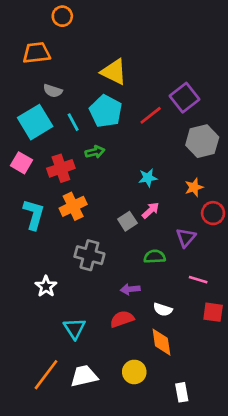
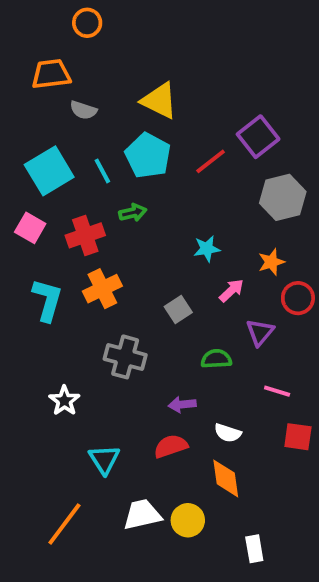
gray semicircle: (53, 91) -> (83, 110), moved
pink arrow: (151, 210) -> (231, 291), moved
white trapezoid: (84, 376) -> (142, 515), moved

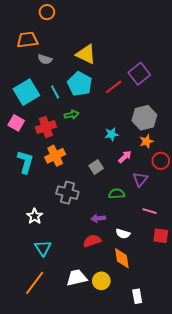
gray hexagon: (283, 197) -> (144, 118), moved
cyan triangle: (104, 459) -> (43, 248), moved

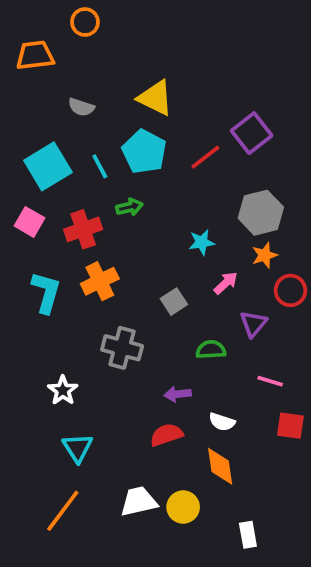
orange trapezoid: (27, 40) -> (35, 55), moved

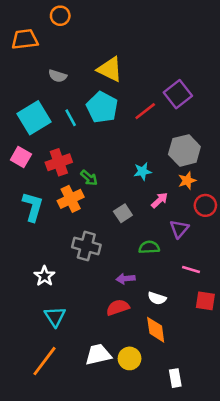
green arrow: (129, 207) -> (89, 178), moved, turned 54

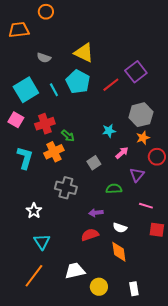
yellow circle: (130, 358) -> (99, 287), moved

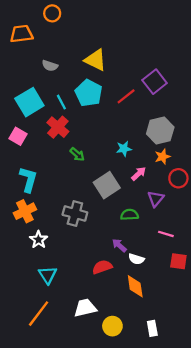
red cross: (45, 124) -> (58, 127), moved, turned -30
orange cross: (54, 152) -> (25, 211), moved
gray square: (94, 163) -> (107, 185), size x1.6
purple arrow: (96, 213) -> (119, 245), moved, turned 48

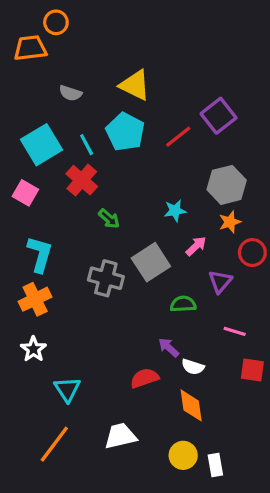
orange circle: (52, 13) -> (56, 22), moved
gray cross: (75, 214) -> (106, 278), moved
white star: (39, 240) -> (33, 349), moved
yellow circle: (112, 326) -> (183, 455), moved

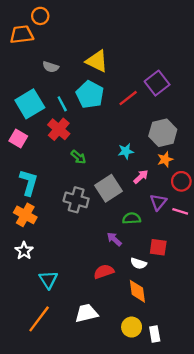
orange cross: (35, 299) -> (25, 215), turned -35
pink line: (235, 331) -> (180, 211), moved
purple arrow: (169, 347) -> (114, 239), moved
red square: (252, 370) -> (158, 247), moved

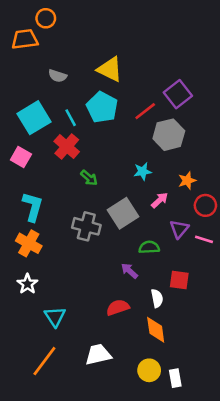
gray hexagon: (163, 133) -> (169, 135), moved
white semicircle: (139, 263) -> (157, 298), turned -119

